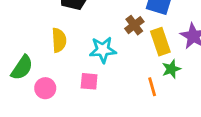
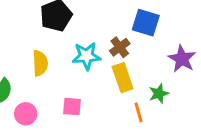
yellow rectangle: (160, 42) -> (123, 78), moved
cyan star: (103, 50) -> (86, 56), moved

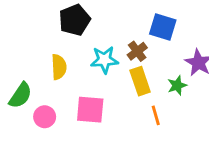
green star: (159, 94) -> (177, 85), moved
pink square: (72, 107) -> (90, 110), size x1.5

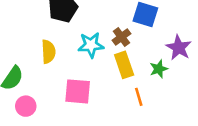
pink circle: (45, 117) -> (26, 106), moved

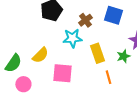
brown cross: (121, 37) -> (85, 20), moved
yellow semicircle: (48, 52) -> (40, 55), moved, turned 48

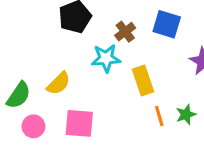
green star: (123, 56) -> (186, 114), moved
pink square: (62, 73) -> (79, 123), moved

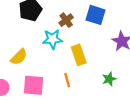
orange line: (159, 116) -> (67, 80), moved

